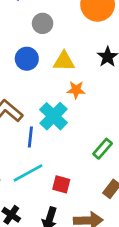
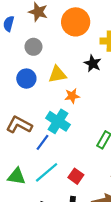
blue line: (30, 137) -> (43, 142), turned 42
red square: (61, 184) -> (76, 176), turned 32

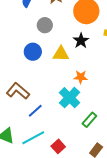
black star: (93, 63) -> (81, 41), moved
orange star: (72, 96) -> (81, 77), moved
cyan cross: (58, 121) -> (69, 98), moved

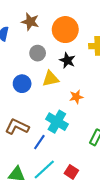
gray circle: (45, 25) -> (38, 53), moved
cyan cross: (69, 98) -> (57, 122), moved

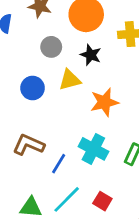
orange star: (76, 97) -> (104, 102), size x1.5
cyan cross: (57, 122) -> (93, 149), moved

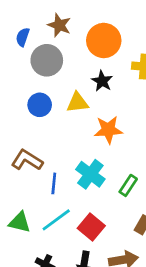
gray circle: (51, 47) -> (47, 60), moved, size x1.5
blue line: (59, 164) -> (54, 183), turned -35
red square: (102, 201) -> (91, 227), size x1.4

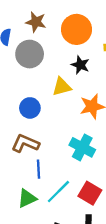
blue circle: (40, 105) -> (30, 108), moved
blue line: (54, 183) -> (39, 169), moved
green triangle: (20, 222) -> (27, 198), turned -30

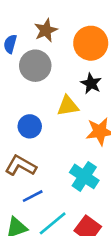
brown star: (36, 22) -> (46, 30), turned 30
blue line: (39, 169) -> (33, 196), turned 60

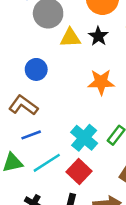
yellow triangle: (68, 106) -> (70, 38), moved
cyan cross: (84, 176) -> (84, 138), moved

